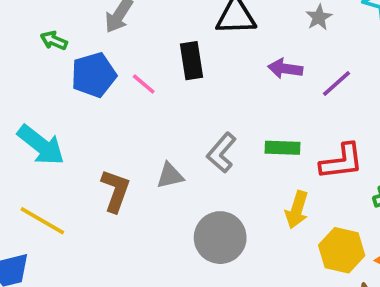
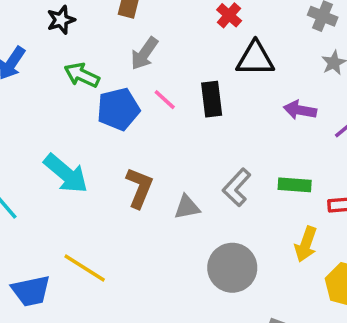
green arrow: (54, 41) -> (82, 75), size x1.4
pink line: (144, 84) -> (165, 100), moved
brown L-shape: (115, 191) -> (139, 188), moved
yellow line: (42, 221) -> (85, 268), moved

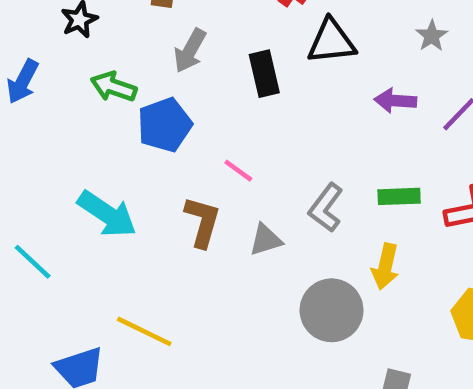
black rectangle: (212, 99) -> (264, 74), moved
pink line: (165, 100) -> (238, 171), moved
yellow arrow: (306, 244) -> (385, 267), moved

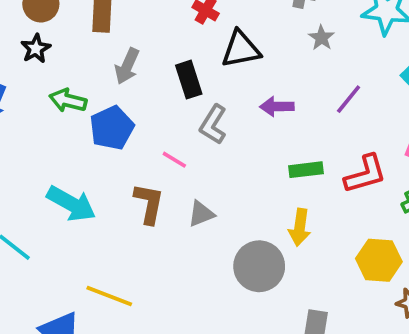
purple arrow: (395, 101) -> (277, 107), moved
gray L-shape: (326, 208) -> (213, 125), moved

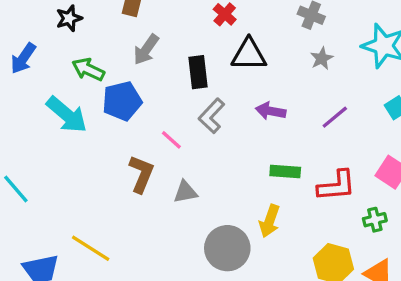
cyan arrow: (71, 204) -> (67, 115), moved

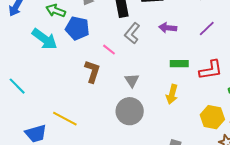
blue pentagon: (122, 101) -> (77, 28), turned 30
gray triangle: (185, 192) -> (132, 80), moved, turned -49
gray circle: (227, 248) -> (130, 111), moved

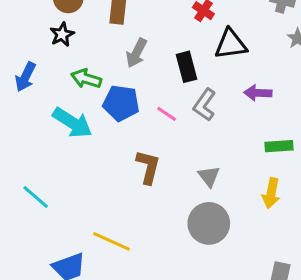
pink line: (109, 50) -> (167, 114), moved

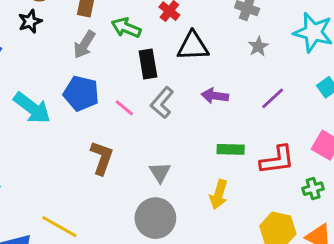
gray arrow: (136, 53) -> (84, 45), moved
green arrow: (86, 79) -> (126, 28), moved

